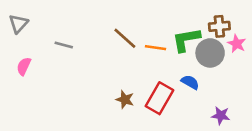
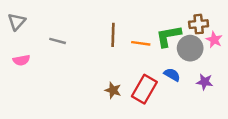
brown line: (125, 38) -> (113, 35), turned 50
pink semicircle: (24, 66) -> (21, 60), turned -126
purple star: (221, 115) -> (205, 82), moved

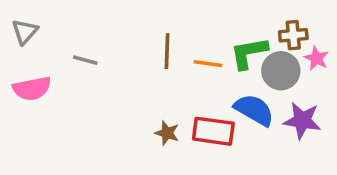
pink semicircle: (21, 60) -> (32, 89), size x1.5
blue semicircle: (172, 75) -> (254, 110), size x1.6
purple star: (205, 82) -> (302, 121), size x1.5
red rectangle: (144, 89) -> (213, 131), turned 68

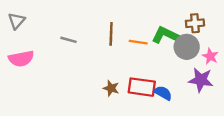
green L-shape: (249, 53) -> (165, 35), turned 36
pink star: (316, 58) -> (210, 56), moved
gray line: (85, 60) -> (68, 40), moved
blue semicircle: (254, 110) -> (163, 93), moved, size x0.7

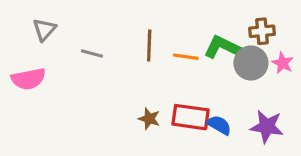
gray triangle: (16, 21) -> (44, 30), moved
pink star: (210, 56) -> (283, 63), moved
purple star: (201, 80) -> (267, 127), moved

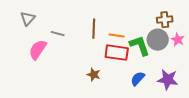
green L-shape: (222, 47) -> (140, 46), moved, turned 45
pink semicircle: (28, 79) -> (38, 50), moved, turned 135
red rectangle: (191, 117) -> (117, 53), moved
blue semicircle: (219, 125) -> (138, 79), turned -77

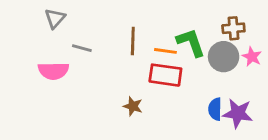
gray triangle: (28, 19) -> (55, 18), moved
green L-shape: (140, 46) -> (191, 42), moved
pink semicircle: (38, 50) -> (53, 71), turned -125
blue semicircle: (138, 79) -> (215, 109), moved, turned -42

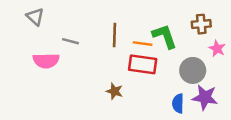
gray triangle: (55, 18) -> (35, 17), moved, turned -30
gray circle: (224, 57) -> (193, 70), moved
blue semicircle: (215, 109) -> (178, 103), moved

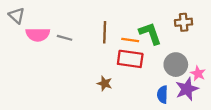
gray triangle: (35, 17) -> (17, 16), moved
pink star: (217, 48) -> (198, 73), moved
pink semicircle: (46, 61) -> (38, 34), moved
purple star: (205, 97) -> (187, 89), turned -30

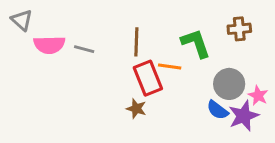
orange line: (130, 40) -> (170, 67), moved
red rectangle: (130, 59) -> (148, 78), moved, turned 60
blue semicircle: (162, 95) -> (218, 110), moved, turned -54

